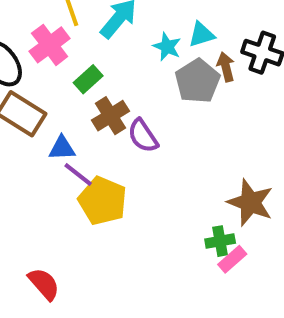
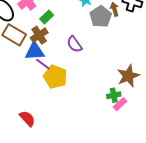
brown cross: (110, 116) -> (39, 35), moved
blue triangle: (62, 148) -> (35, 51), size x1.5
brown star: (250, 203) -> (128, 76), turned 30

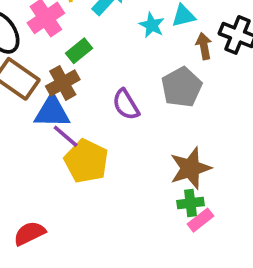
gray pentagon: (101, 17) -> (182, 87), moved
brown star: (128, 76) -> (190, 168), moved
red semicircle: (27, 119) -> (29, 233), turned -78

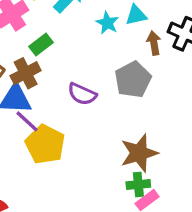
purple semicircle: (126, 104) -> (82, 94), turned -36

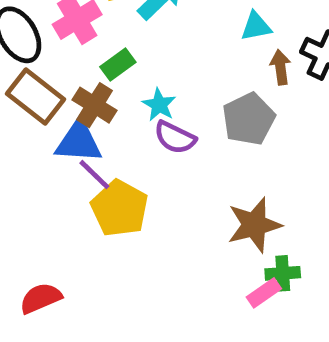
cyan star: (107, 23) -> (159, 105), moved
brown cross: (26, 73) -> (94, 105), turned -32
green cross: (138, 184) -> (283, 273), moved

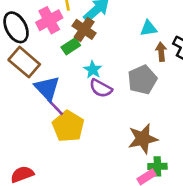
brown cross: (94, 105) -> (84, 29), moved
blue triangle: (79, 142) -> (47, 88), turned 40

